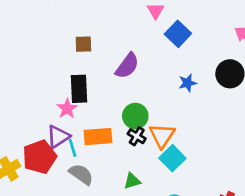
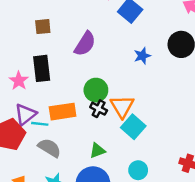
pink star: (67, 109) -> (19, 81), moved
cyan line: (73, 148) -> (40, 124), turned -63

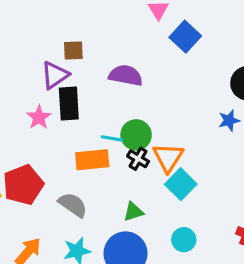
purple semicircle: (85, 44) -> (126, 75), turned -115
blue star: (142, 56) -> (229, 120), moved
purple triangle: (25, 114) -> (55, 75), moved
cyan line: (40, 124) -> (112, 138), moved

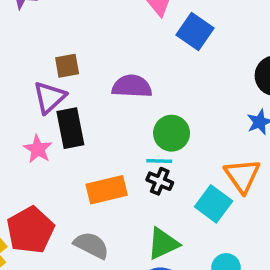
green circle: (136, 135) -> (172, 133), moved
cyan line: (112, 138) -> (159, 161), moved
orange triangle: (168, 158) -> (242, 176), moved
green triangle: (133, 212) -> (163, 244), size x1.4

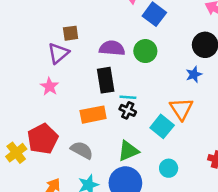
black rectangle: (70, 128) -> (106, 80), moved
green circle: (172, 133) -> (145, 51), moved

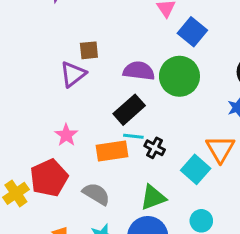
green circle: (145, 51) -> (179, 76), size x1.4
black rectangle: (106, 80) -> (129, 110), turned 55
pink star: (49, 86) -> (66, 135), moved
cyan line: (128, 97) -> (133, 136), moved

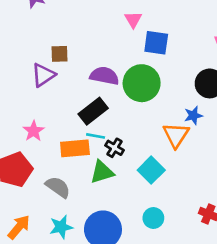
blue square: (192, 32) -> (156, 43), turned -35
orange triangle: (220, 149) -> (176, 135), moved
green triangle: (153, 197) -> (102, 172), moved

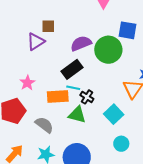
blue square: (156, 43) -> (127, 30), moved
purple semicircle: (104, 76) -> (81, 43), turned -35
green triangle: (102, 172) -> (77, 115), turned 30
cyan circle: (153, 218) -> (121, 144), moved

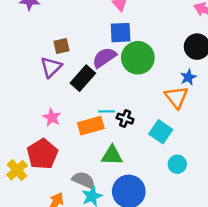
blue square: (127, 30) -> (121, 33), moved
black rectangle: (72, 69) -> (83, 78), moved
green triangle: (77, 115) -> (112, 155), moved
gray semicircle: (44, 125) -> (84, 180), moved

